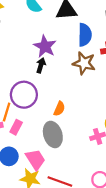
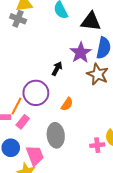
purple star: (45, 46) -> (81, 53), moved
orange semicircle: (59, 109) -> (67, 104), moved

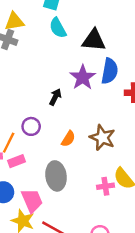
brown star: (98, 74) -> (102, 138), moved
purple circle: (36, 93) -> (31, 126), size x0.6
pink rectangle: (23, 122) -> (16, 161), turned 32

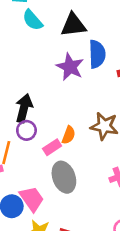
black arrow: (55, 97) -> (24, 108), moved, size x1.5
pink rectangle: (16, 161) -> (52, 147), moved
pink trapezoid: (32, 201) -> (32, 199), moved

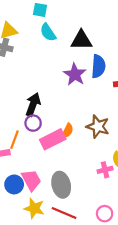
pink rectangle: (52, 147) -> (53, 139), size x1.6
gray ellipse: (64, 177) -> (61, 185), moved

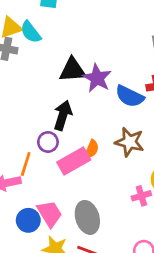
cyan semicircle: (48, 32) -> (31, 32), moved
black triangle: (81, 40) -> (73, 70), moved
blue semicircle: (98, 66) -> (130, 96), moved, turned 115
black arrow: (33, 104) -> (63, 115), moved

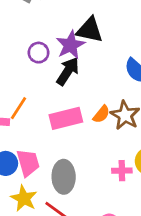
purple star: (97, 78) -> (70, 45), moved
purple circle: (48, 142) -> (39, 53), moved
orange semicircle: (92, 149) -> (101, 114), moved

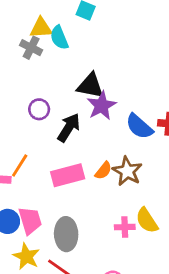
purple star: (70, 45) -> (102, 106), moved

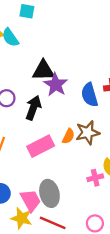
blue semicircle: (139, 127) -> (90, 95), turned 45
brown star: (127, 171) -> (88, 133), turned -30
pink trapezoid: (30, 220) -> (31, 200), moved

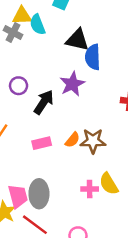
black triangle: (43, 71) -> (77, 40), moved
blue semicircle: (90, 95) -> (93, 57), moved
pink rectangle: (41, 146) -> (42, 143), size x0.7

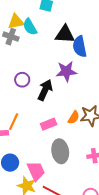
purple star: (72, 84) -> (66, 71), turned 30
gray ellipse: (39, 194) -> (60, 151), moved

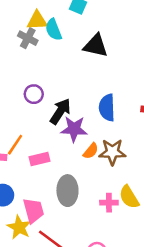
blue semicircle: (80, 47) -> (107, 108), moved
purple star: (66, 71) -> (74, 129), moved
pink rectangle: (49, 124) -> (40, 159), moved

